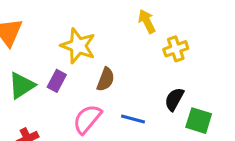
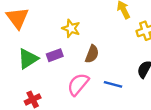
yellow star: (78, 46) -> (71, 28), size x0.7
purple rectangle: (57, 81) -> (55, 55), turned 42

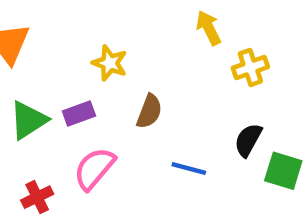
pink semicircle: (78, 84) -> (94, 169), moved

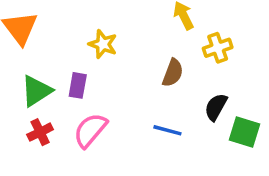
brown semicircle: (149, 111) -> (173, 73), moved
purple rectangle: (79, 114) -> (78, 85), turned -60
red cross: (37, 197) -> (40, 132), moved

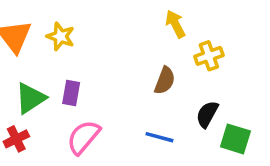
yellow star: (103, 44) -> (60, 36), moved
red cross: (40, 132) -> (16, 139), moved

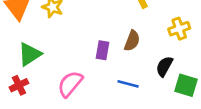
yellow cross: (209, 56) -> (179, 29), moved
purple rectangle: (71, 93) -> (102, 50), moved

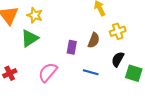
yellow cross: (179, 29) -> (118, 31), moved
green triangle: (30, 54) -> (30, 38), moved

